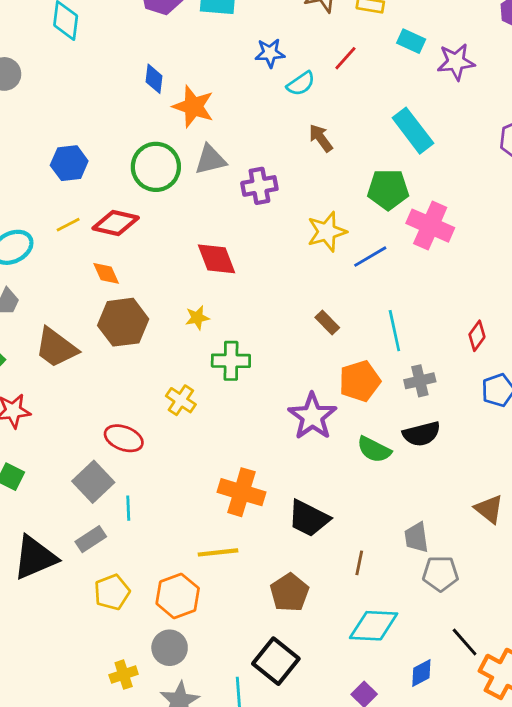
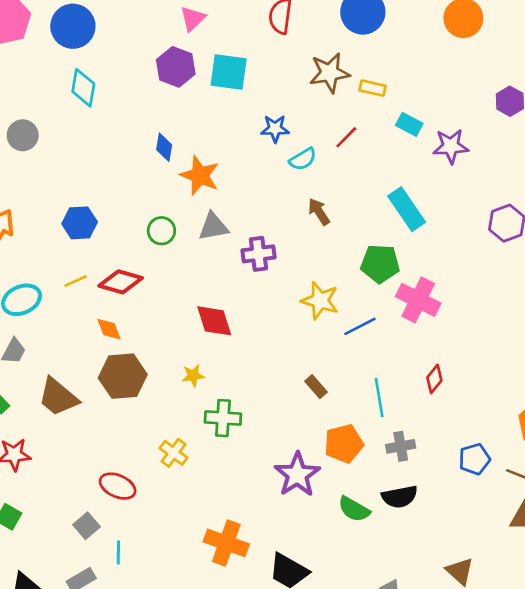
green circle: (156, 167) -> (161, 231), size x0.6
yellow star: (327, 232) -> (320, 301), turned 30
red diamond: (477, 336) -> (434, 379), moved
gray square: (93, 482) -> (87, 526), size x0.7

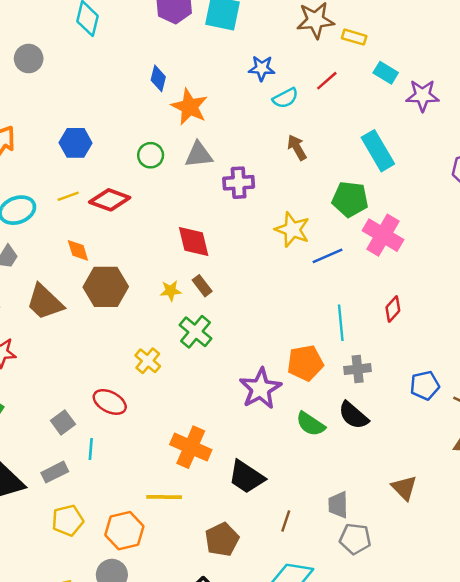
orange diamond: (109, 329) -> (78, 250), moved
brown rectangle: (316, 387) -> (202, 286), moved
green cross: (223, 418) -> (195, 332), turned 32
red ellipse: (118, 486) -> (110, 402), moved
black semicircle: (400, 497) -> (353, 415), turned 48

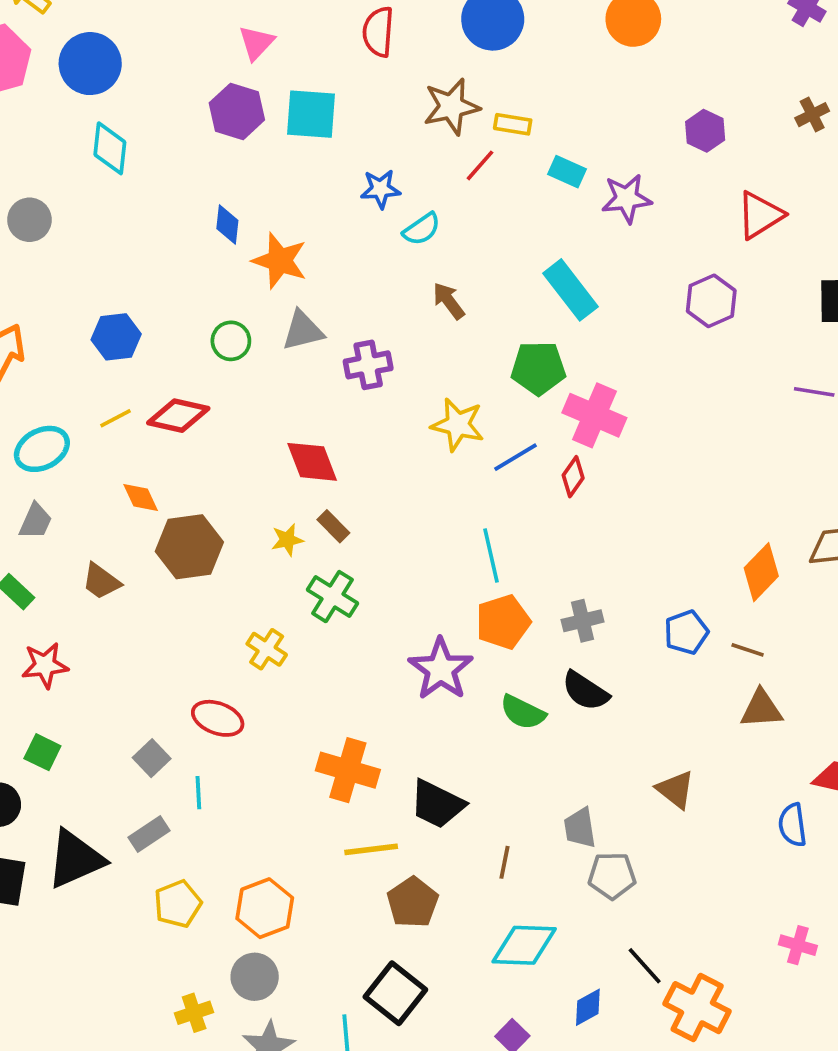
red line: (327, 81) -> (480, 165), moved
brown trapezoid: (45, 302) -> (101, 581), size x0.7
red diamond: (393, 309) -> (573, 477), moved
cyan line: (341, 323) -> (491, 555), moved
yellow line: (164, 497) -> (371, 849), moved

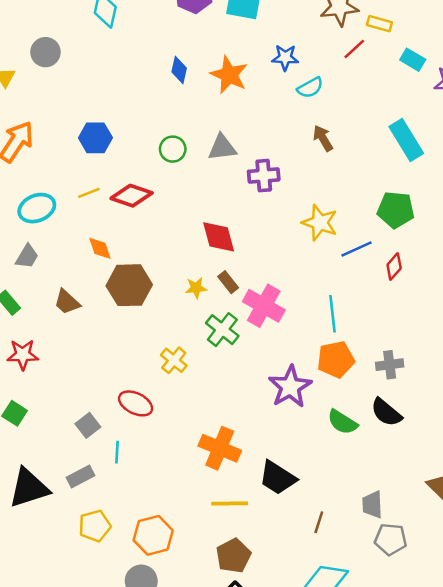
orange star: (280, 261) -> (229, 75), moved
green pentagon: (538, 368) -> (396, 210), moved
pink cross: (594, 415) -> (264, 306), moved
brown pentagon: (413, 902) -> (233, 556), moved

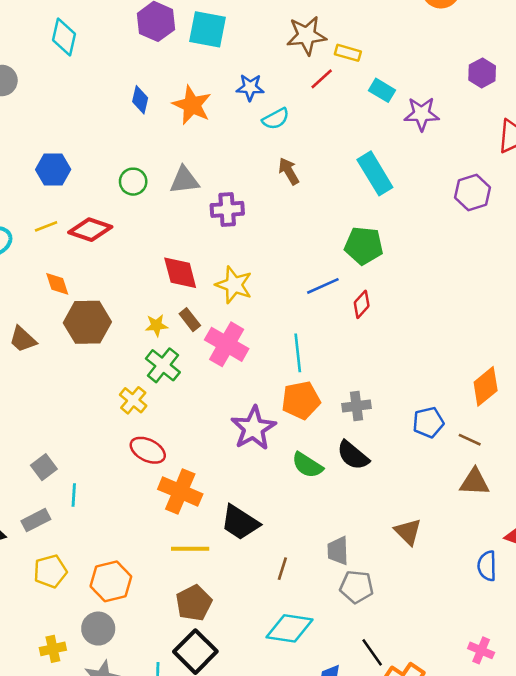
yellow star: (320, 223) -> (234, 285), moved
green cross: (222, 330) -> (163, 365), moved
red ellipse: (136, 403) -> (148, 450), moved

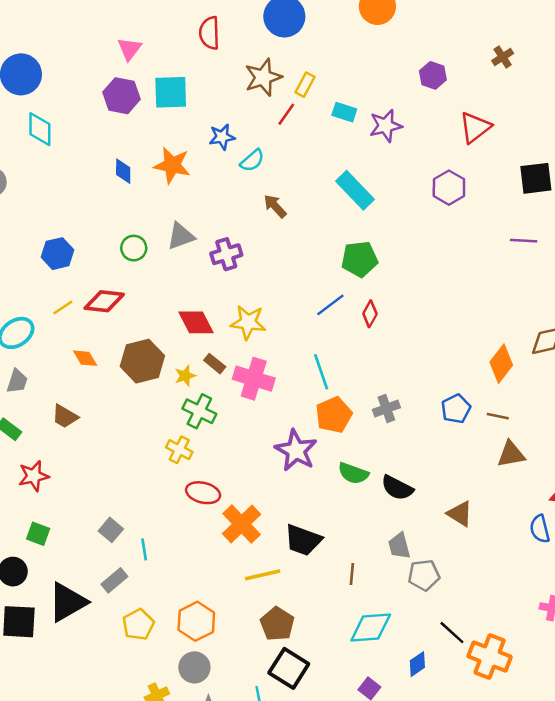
yellow rectangle: (348, 53) -> (305, 85), turned -65
brown hexagon: (87, 322) -> (142, 361), moved
black semicircle: (353, 455) -> (397, 488), moved
orange cross: (180, 492) -> (242, 524), turned 36

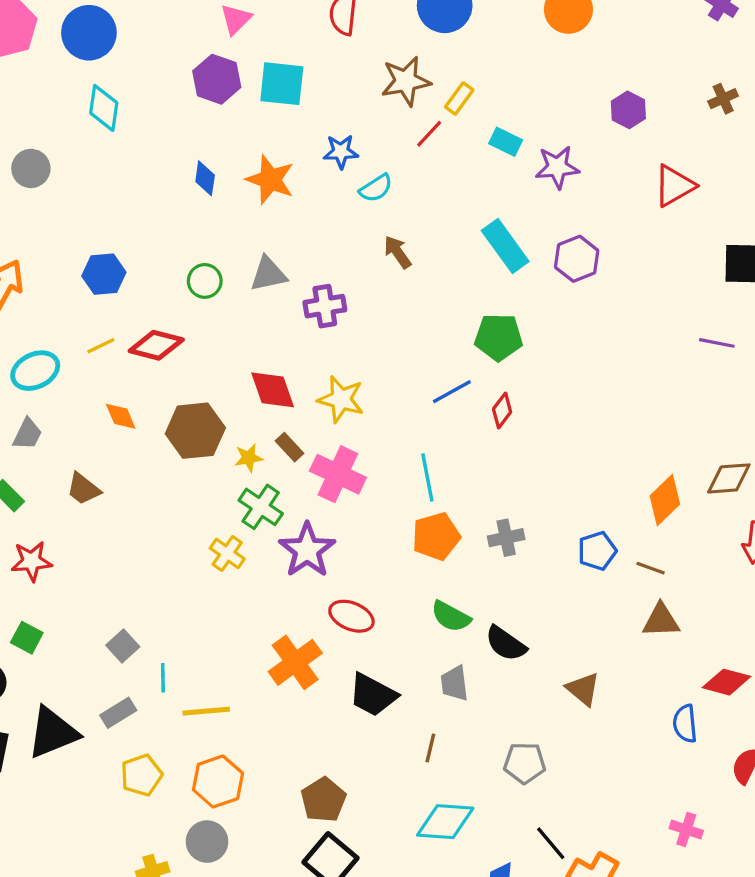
purple hexagon: (449, 188) -> (577, 259), moved
purple star: (296, 450) -> (307, 550), moved
red ellipse: (203, 493) -> (351, 616), moved
gray trapezoid: (399, 546) -> (454, 683), moved
yellow line: (263, 575) -> (206, 711), moved

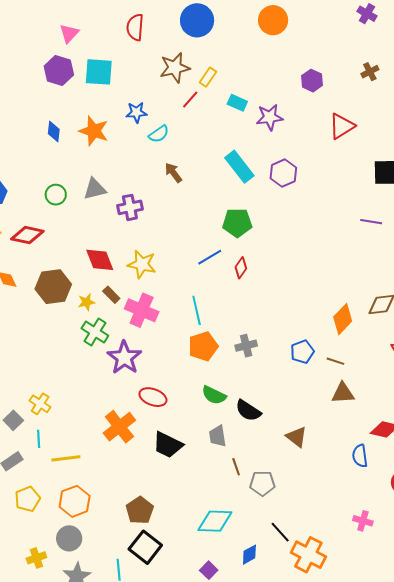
yellow cross: (227, 554) -> (40, 404), moved
brown line: (430, 748) -> (236, 467), moved, turned -30

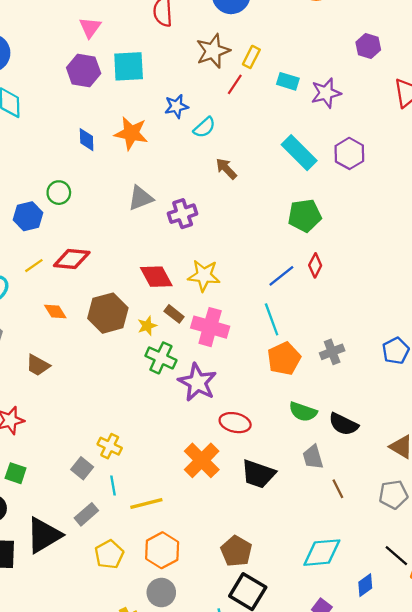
green circle: (56, 195) -> (59, 193), moved
blue line: (210, 257) -> (281, 276), moved
gray pentagon: (262, 483) -> (393, 495), moved

